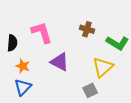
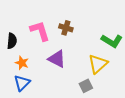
brown cross: (87, 29) -> (66, 28), moved

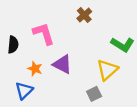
brown cross: (66, 28) -> (84, 15), moved, turned 32
orange star: (22, 63) -> (35, 69), moved

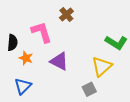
brown cross: (84, 15) -> (66, 15), moved
orange star: (35, 69) -> (26, 58), moved

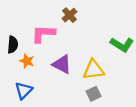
pink L-shape: (42, 32) -> (43, 34), turned -70
yellow triangle: (102, 66) -> (94, 70), moved, turned 35

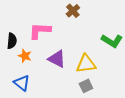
brown cross: (69, 15) -> (73, 11), moved
blue triangle: (24, 90) -> (22, 83), turned -36

